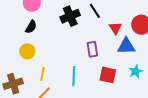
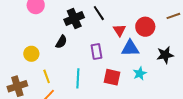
black semicircle: (31, 27) -> (61, 42), moved
yellow line: (42, 74) -> (47, 76), turned -32

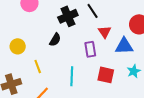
red triangle: (119, 30) -> (105, 32), moved
yellow circle: (31, 54) -> (18, 46), moved
yellow line: (47, 76) -> (38, 67), moved

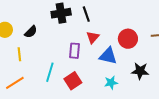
black semicircle: (55, 40) -> (31, 32), moved
red square: (106, 75) -> (73, 81), moved, turned 30

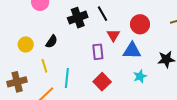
red circle: (128, 39) -> (140, 24), moved
cyan line: (50, 72) -> (67, 78), moved

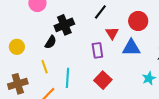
black line: (103, 14) -> (100, 12), turned 70
black cross: (78, 18) -> (64, 25), moved
yellow circle: (26, 44) -> (17, 47), moved
cyan star: (140, 76) -> (149, 78), moved

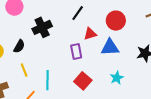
red triangle: (112, 33) -> (90, 34), turned 48
black semicircle: (51, 42) -> (19, 46), moved
cyan star: (149, 78) -> (117, 78), moved

